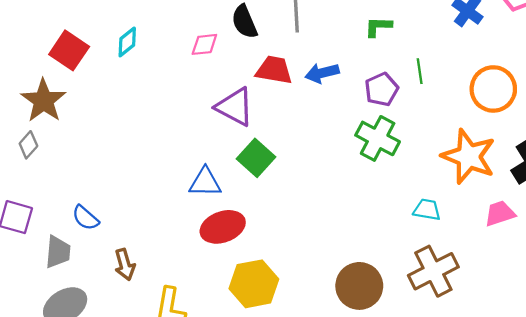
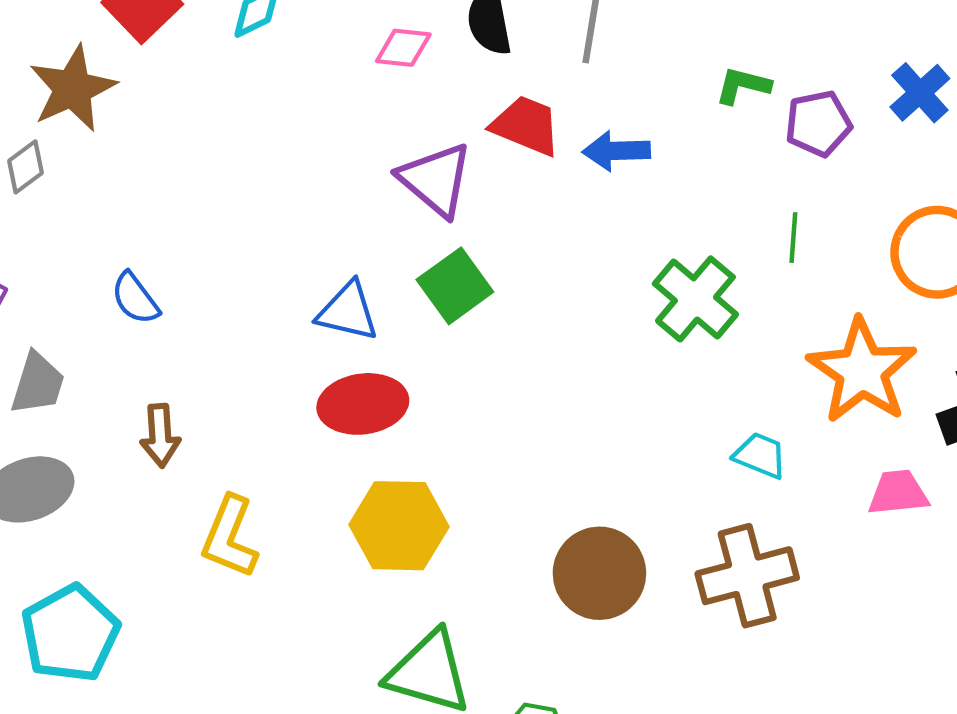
green line: (420, 71) -> (793, 238), moved
purple pentagon: (382, 89) -> (818, 123), moved
blue semicircle: (85, 218) -> (135, 298), moved

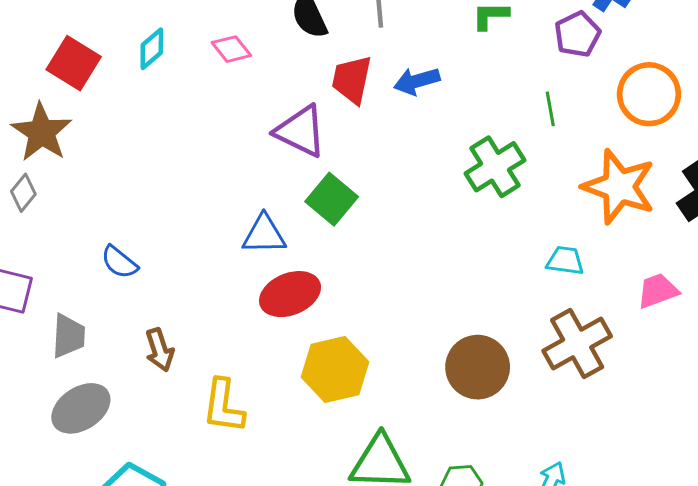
pink diamond: (403, 48) -> (231, 49), moved, turned 60
purple pentagon: (818, 123) -> (577, 34), moved
red trapezoid: (526, 126) -> (352, 80), turned -86
green cross: (695, 299) -> (495, 167), turned 32
pink trapezoid: (898, 493) -> (658, 291), moved

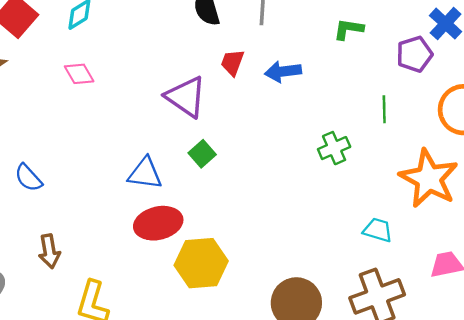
pink diamond: (231, 49) -> (79, 74), moved
red trapezoid: (352, 80) -> (232, 63), size x0.7
green cross: (495, 167) -> (334, 148), size x0.7
green square: (332, 199) -> (202, 154), size x0.7
yellow hexagon: (335, 370) -> (201, 263), moved

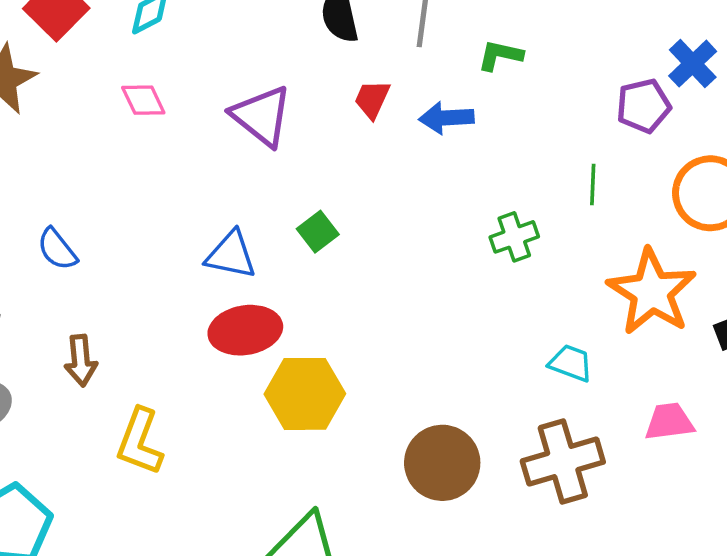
green L-shape: (349, 29) -> (500, 55), moved
purple triangle: (186, 97) -> (262, 116), moved

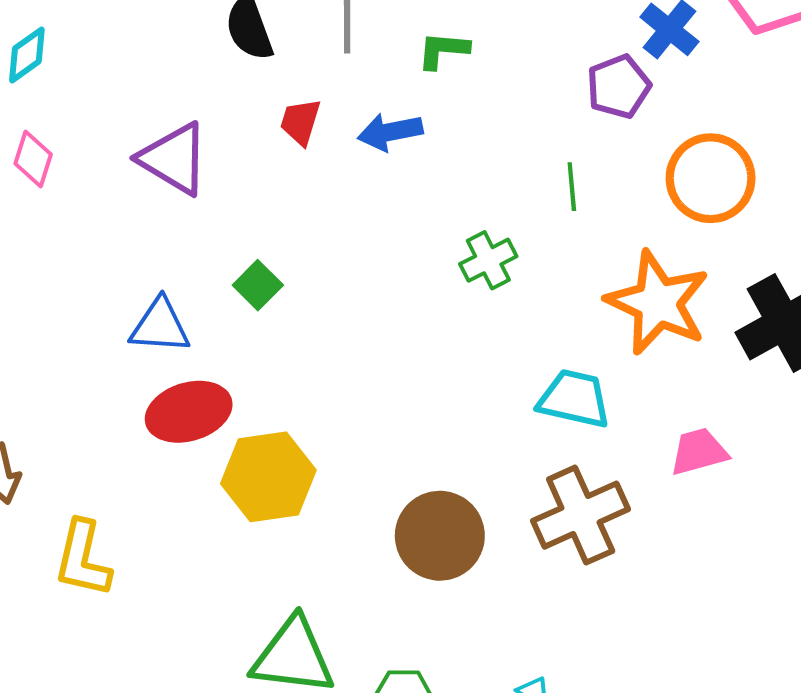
pink diamond: (143, 100) -> (33, 159), turned 51
cyan trapezoid: (571, 363) -> (574, 399), size x1.4

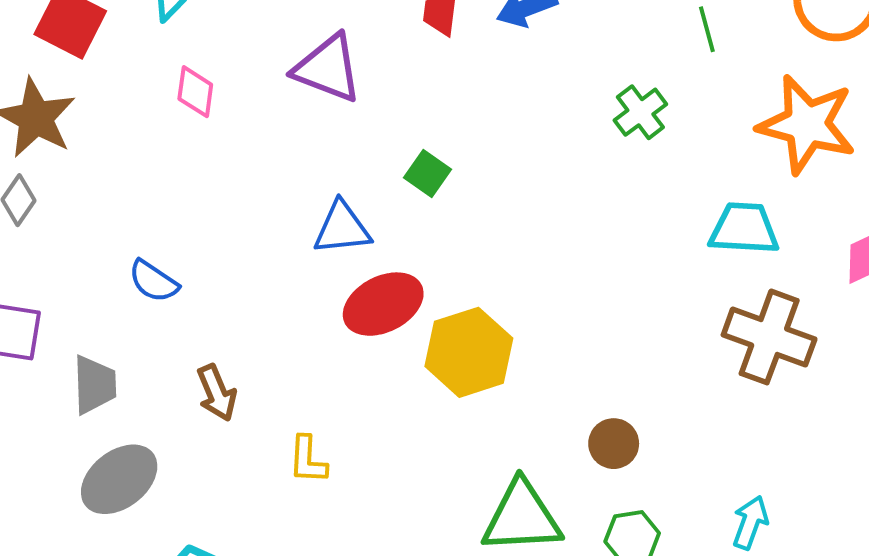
brown cross: (581, 515) -> (769, 337), turned -36
brown circle: (440, 536) -> (614, 444), moved, size x0.6
yellow L-shape: (83, 559) -> (308, 460), size x0.7

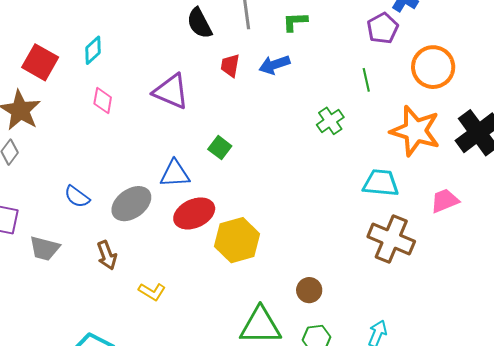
gray trapezoid: (95, 385) -> (44, 248), turned 104
yellow L-shape: (308, 460) -> (152, 292), turned -64
gray ellipse: (119, 479) -> (131, 204), moved

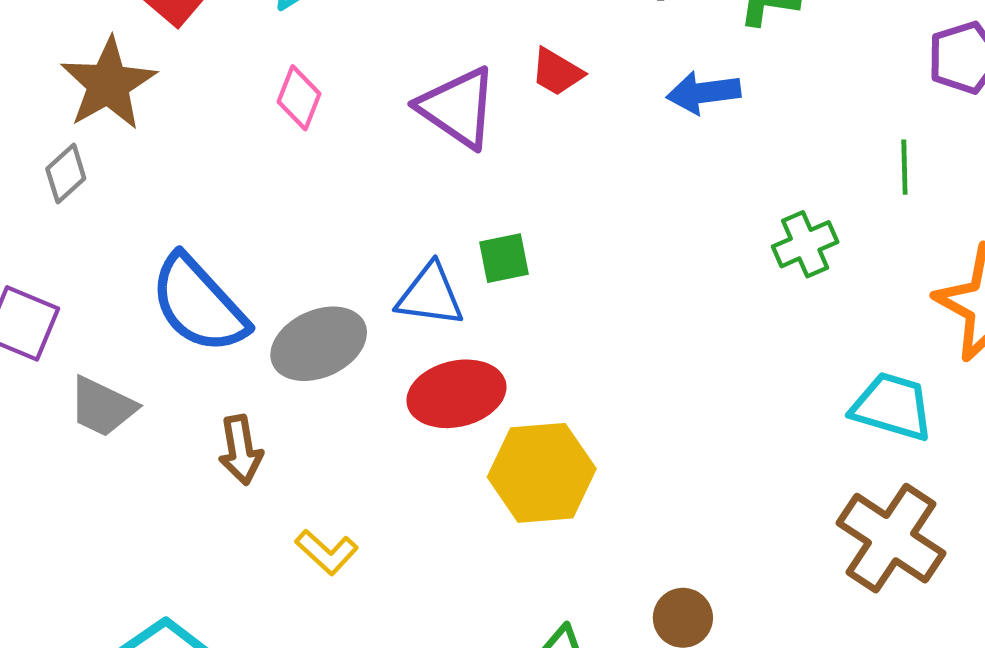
red trapezoid: (230, 66) -> (557, 72), moved, turned -80
green square: (220, 148) -> (504, 258), moved, turned 30
blue semicircle: (77, 197) -> (199, 304), size x1.8

